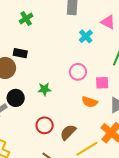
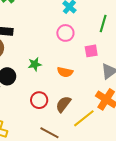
pink circle: (78, 72) -> (65, 33), moved
orange semicircle: (90, 102) -> (65, 72), moved

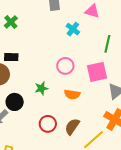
pink circle: (65, 33) -> (65, 66), moved
pink square: (91, 51) -> (97, 72), size x1.5

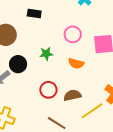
black rectangle: (11, 57) -> (34, 13), moved
brown semicircle: (72, 127) -> (72, 95), turned 36

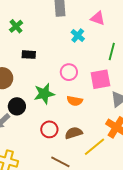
green star: (46, 54) -> (44, 94), size x1.5

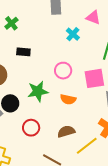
red circle: (49, 129) -> (31, 128), moved

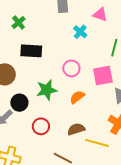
black rectangle: (23, 52) -> (31, 51), size x1.5
orange semicircle: (68, 99) -> (77, 97), turned 133
yellow line: (87, 146) -> (97, 143), turned 55

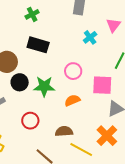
pink triangle: (100, 15) -> (113, 25), turned 35
black circle: (19, 103) -> (20, 82), moved

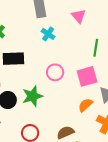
cyan cross: (90, 37) -> (48, 34), moved
orange semicircle: (72, 100) -> (85, 105), moved

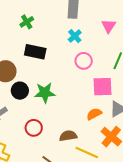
pink circle: (55, 72) -> (84, 61), moved

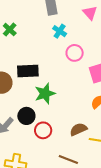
black rectangle: (35, 52) -> (28, 71), moved
black circle: (20, 91) -> (26, 116), moved

